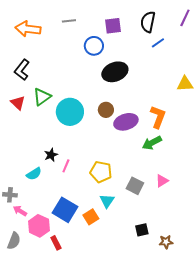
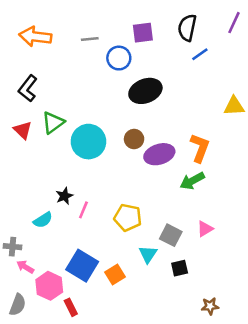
gray line: (69, 21) -> (90, 39), moved
cyan triangle: (107, 201) -> (148, 254), moved
black square: (142, 230) -> (180, 268), moved

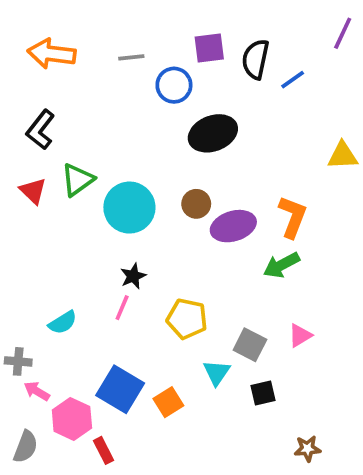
black semicircle: (187, 28) -> (256, 59), moved
black star: (64, 196) -> (133, 276), moved

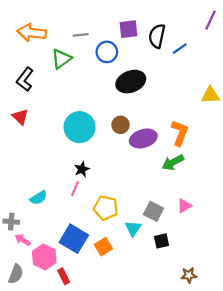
green triangle: (78, 180) -> (61, 59), moved
yellow pentagon: (187, 319) -> (106, 208), moved

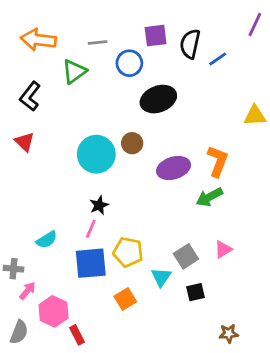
brown circle: (121, 125) -> (132, 143), moved
gray square: (154, 211) -> (186, 256), turned 30
blue square: (74, 239) -> (91, 263), moved, turned -36
pink arrow: (23, 240) -> (27, 291), turned 98

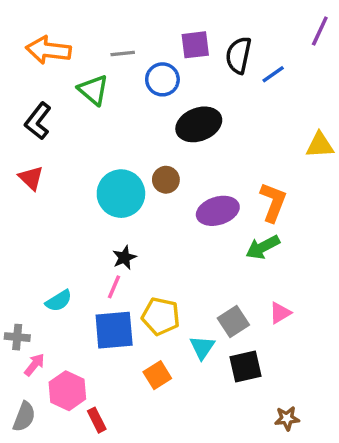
green triangle: (74, 71) -> (93, 90), turned -44
black square: (196, 292) -> (245, 366), size x1.4

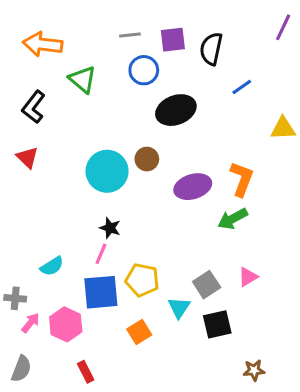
gray line: (123, 54) -> (130, 35), moved
blue line: (273, 74) -> (242, 87), moved
black star: (124, 258) -> (110, 228), turned -30
pink hexagon: (67, 391) -> (66, 324), moved

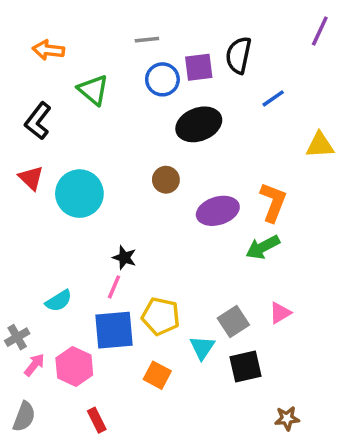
purple square: (173, 40) -> (199, 67), moved
orange arrow: (43, 44) -> (48, 50), size x0.7
cyan circle: (107, 171) -> (79, 194), moved
gray cross: (15, 298) -> (17, 337), turned -35
orange square: (139, 332) -> (157, 375), turned -30

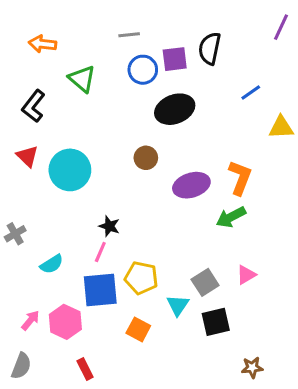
blue line: (273, 98) -> (251, 92), moved
gray cross: (17, 337) -> (15, 234), moved

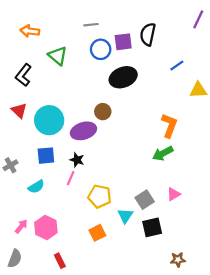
purple ellipse: (191, 185) -> (83, 131), moved
blue square: (100, 290) -> (46, 156), moved, size x0.7
orange square: (138, 329) -> (97, 233), turned 35

